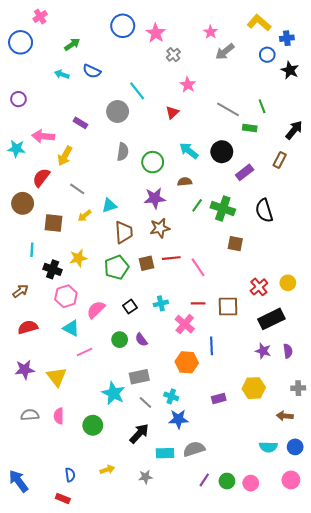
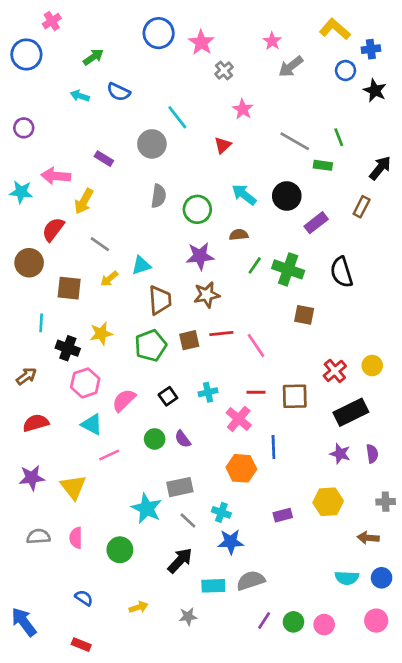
blue semicircle: (70, 475) -> (84, 598), moved, turned -48

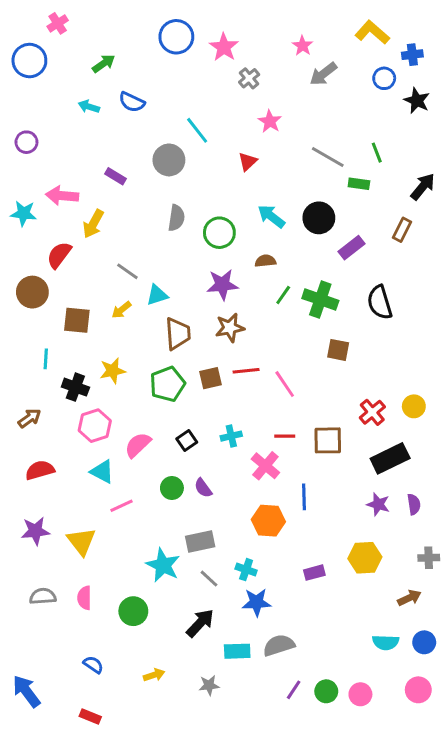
gray line: (100, 244) -> (127, 271), moved
brown arrow: (368, 538) -> (409, 598), turned 150

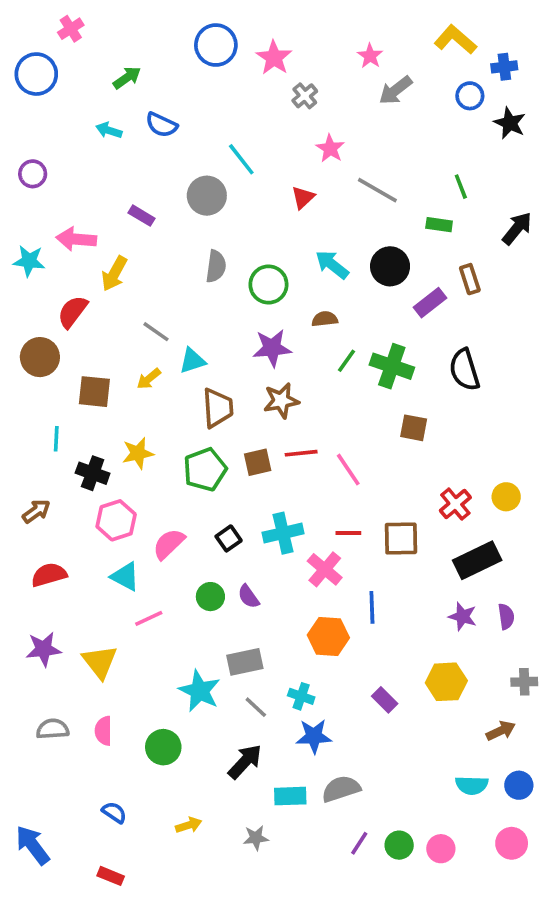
gray line: (328, 157) -> (377, 190), moved
brown rectangle: (402, 230) -> (470, 279), moved, turned -45
cyan cross: (231, 436) -> (283, 533), size x1.5
purple rectangle: (314, 573) -> (385, 700), turned 60

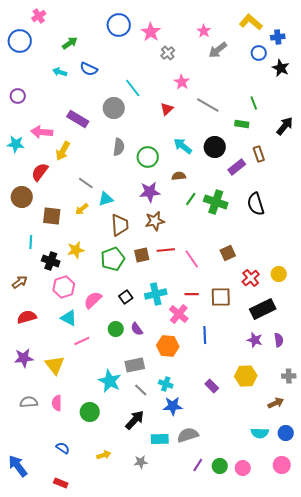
purple rectangle: (141, 216) -> (78, 119), size x1.5
brown square: (414, 428) -> (228, 253), moved, turned -35
orange hexagon: (328, 636) -> (168, 346), moved

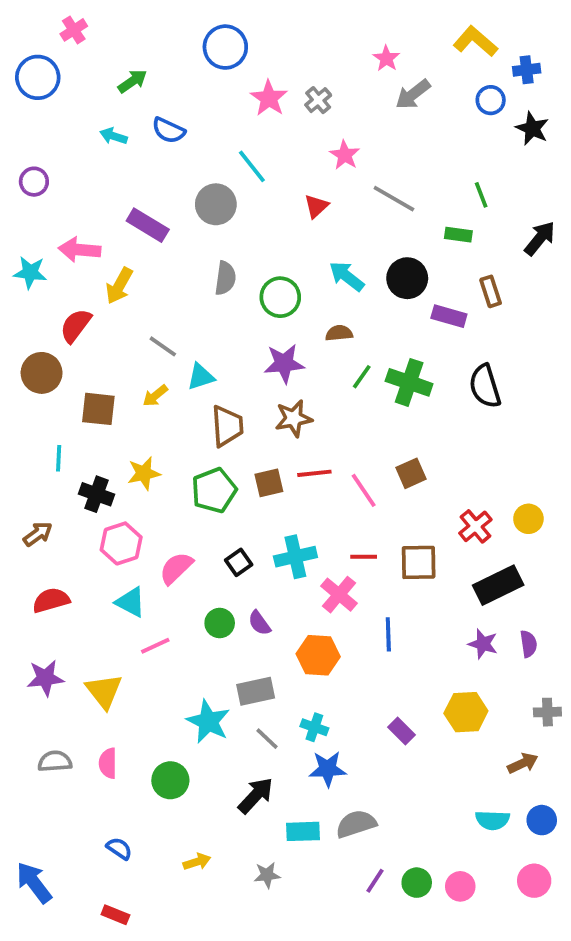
pink star: (151, 32) -> (269, 98), moved
purple rectangle: (237, 167) -> (449, 316), turned 54
brown square: (228, 253) -> (411, 473), moved

